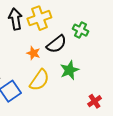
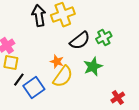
green cross: (81, 30) -> (104, 38), moved, turned 35
orange star: (33, 53) -> (57, 62), moved

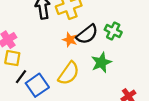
green cross: (104, 38) -> (113, 31), turned -35
orange star: (57, 62) -> (70, 40), moved

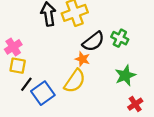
orange star: (70, 40) -> (82, 59), moved
green star: (101, 62) -> (125, 76), moved

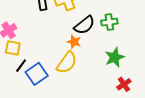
green cross: (120, 38) -> (109, 22), turned -35

